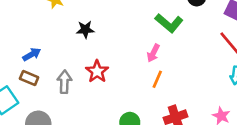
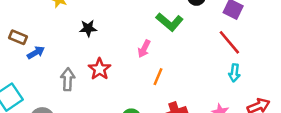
pink arrow: (153, 53) -> (144, 49), moved
brown rectangle: (29, 78) -> (18, 37), moved

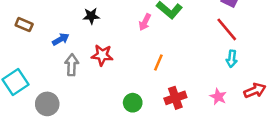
pink arrow: (144, 49) -> (145, 22), moved
blue arrow: (36, 53) -> (61, 39), moved
red star: (100, 69) -> (102, 55), turned -30

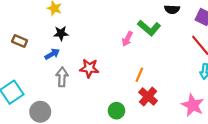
black star: (91, 16) -> (61, 33), moved
pink star: (218, 97) -> (193, 105), size x1.5
red cross: (175, 98) -> (148, 97), moved, turned -30

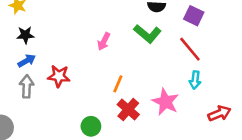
green L-shape: (149, 28) -> (147, 34), moved
blue arrow: (52, 54) -> (27, 61), moved
pink star: (193, 105) -> (165, 102), moved

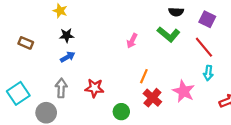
red star: (59, 76) -> (94, 88), moved
gray arrow: (27, 86) -> (61, 88), moved

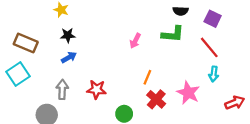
green L-shape: (169, 34) -> (173, 34), turned -35
brown rectangle: (26, 43) -> (26, 43), size x1.5
cyan square: (18, 93) -> (18, 74), moved

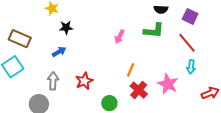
black star: (68, 35) -> (66, 28), moved
red star: (96, 89) -> (84, 81), turned -30

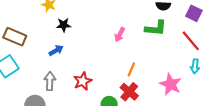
red cross: (139, 90) -> (129, 92), moved

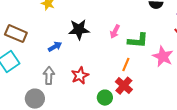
black star: (64, 25) -> (79, 30), moved, size x1.5
green L-shape: (156, 28) -> (138, 41), moved
pink star: (171, 84) -> (163, 57), moved

